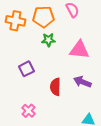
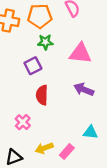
purple square: (26, 69) -> (33, 66), moved
red semicircle: (55, 87) -> (42, 95), moved

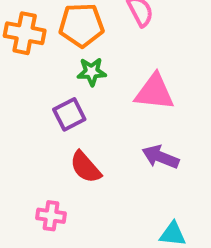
red semicircle: (42, 95) -> (86, 167), turned -42
pink cross: (23, 122) -> (51, 216), turned -35

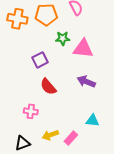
green star: (92, 72) -> (63, 38), moved

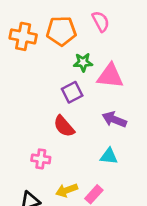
purple square: (40, 60) -> (72, 92), moved
cyan triangle: (92, 121) -> (109, 156), moved

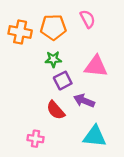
green star: (83, 62) -> (53, 59), moved
purple arrow: (114, 119) -> (84, 101), moved
cyan triangle: (109, 156) -> (95, 136), size x1.5

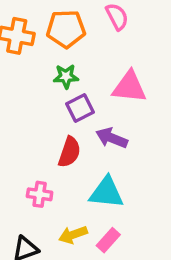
red semicircle: (56, 110) -> (69, 152), turned -120
cyan triangle: (95, 136) -> (106, 193), moved

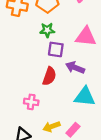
purple square: (80, 108) -> (56, 49), turned 35
cyan triangle: (106, 193) -> (85, 97), moved

